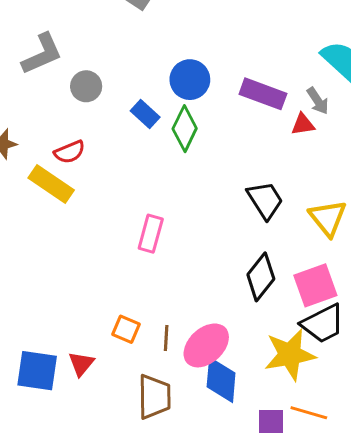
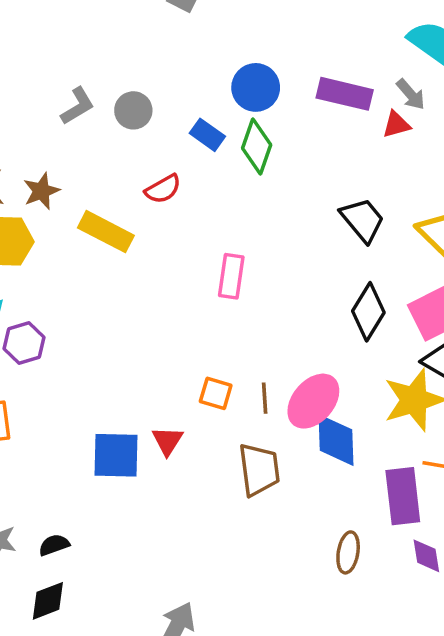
gray L-shape: (42, 54) -> (78, 106), moved, size x0.7
red semicircle: (70, 152) -> (163, 189), moved

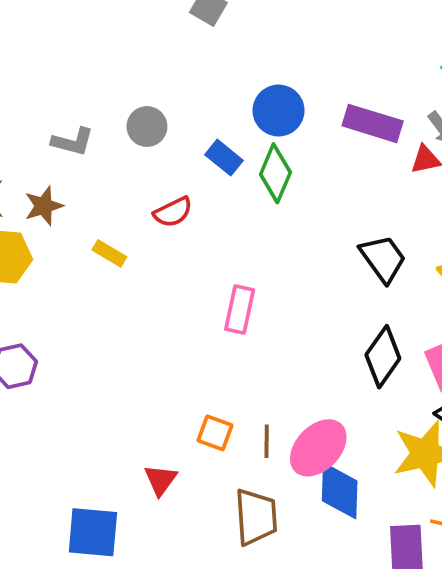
gray L-shape: (78, 106) -> (73, 142), moved, turned 42
yellow rectangle: (106, 232) -> (109, 253), size x0.6
blue square: (116, 455) -> (93, 532), moved

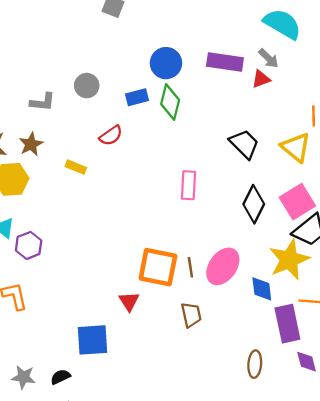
blue rectangle: (224, 158) -> (137, 97), turned -45
pink rectangle: (240, 310) -> (188, 185), moved
orange square: (215, 433) -> (158, 267), size x1.8
blue diamond: (340, 491) -> (262, 289), moved, size x0.7
brown trapezoid: (256, 517) -> (191, 315), size x0.7

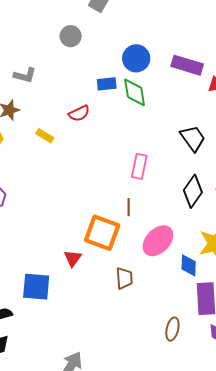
gray circle: (87, 86) -> (71, 36), moved
green diamond: (170, 102) -> (135, 92), turned -32
brown line: (190, 267) -> (129, 207), moved

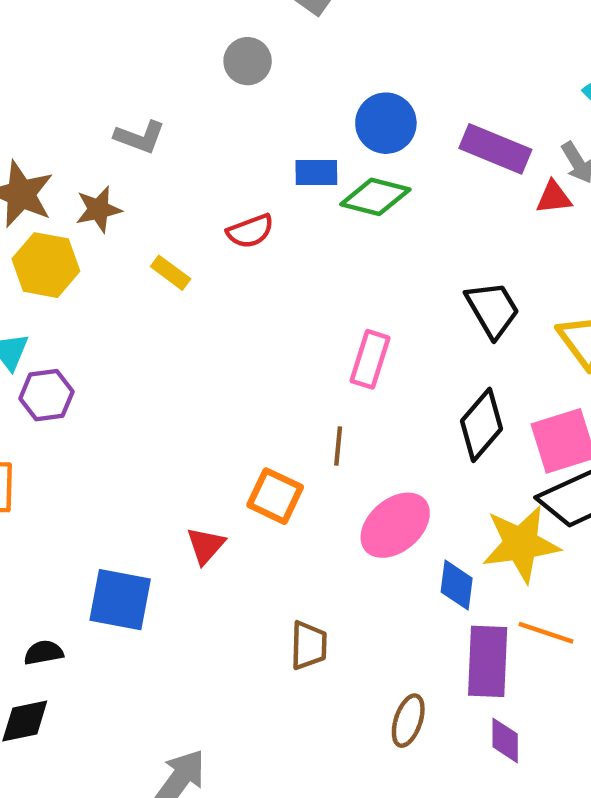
green diamond: (135, 92) -> (375, 197), turned -72
orange square: (102, 233) -> (275, 496), size x0.7
brown trapezoid: (124, 278) -> (309, 645), moved

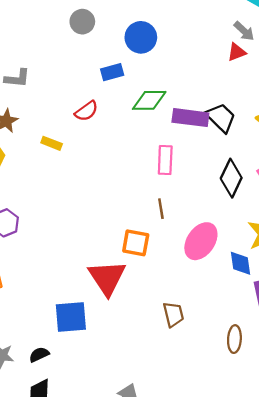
gray circle: (248, 61) -> (82, 22), moved
purple rectangle: (495, 149) -> (190, 118), moved
green diamond: (375, 197) -> (149, 100), moved
red triangle: (206, 545) -> (107, 278), size x1.8

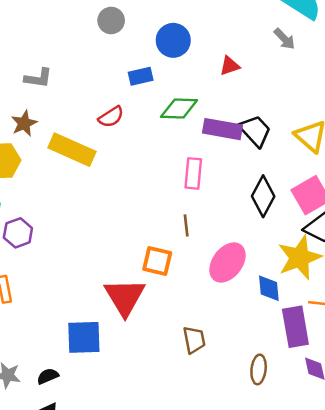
red triangle: (237, 52) -> (230, 66), moved
yellow rectangle: (52, 143) -> (72, 150), size x2.0

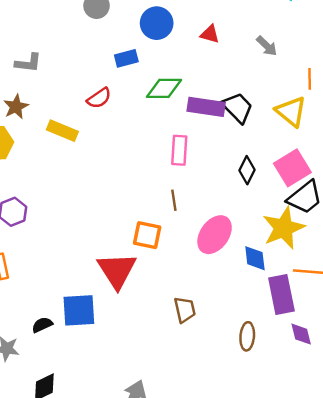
gray arrow: (284, 39) -> (267, 46), moved
red triangle: (230, 66) -> (210, 34), moved, turned 36
yellow rectangle: (72, 150) -> (62, 131), size x0.7
black diamond: (263, 196) -> (247, 170), size x0.7
black semicircle: (48, 376) -> (42, 325), moved

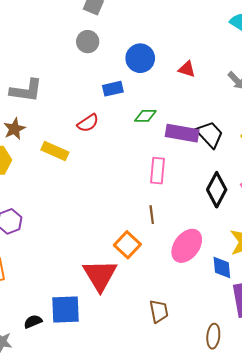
gray L-shape: (28, 63) -> (26, 90), size x1.4
green diamond: (164, 88) -> (145, 116), size x0.7
black diamond: (247, 170) -> (217, 190), size x1.4
orange square: (147, 235) -> (127, 245), turned 30

